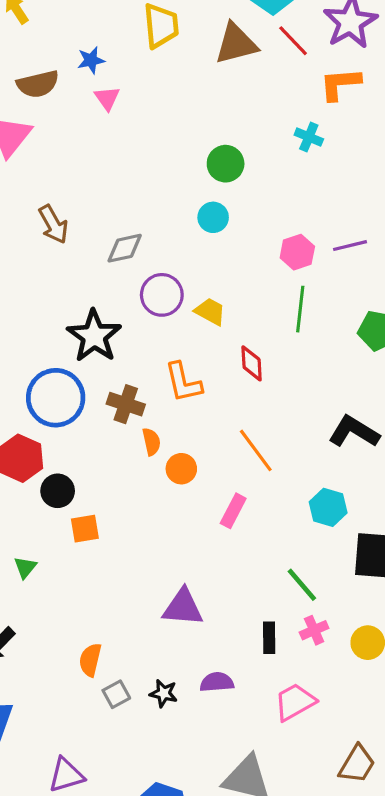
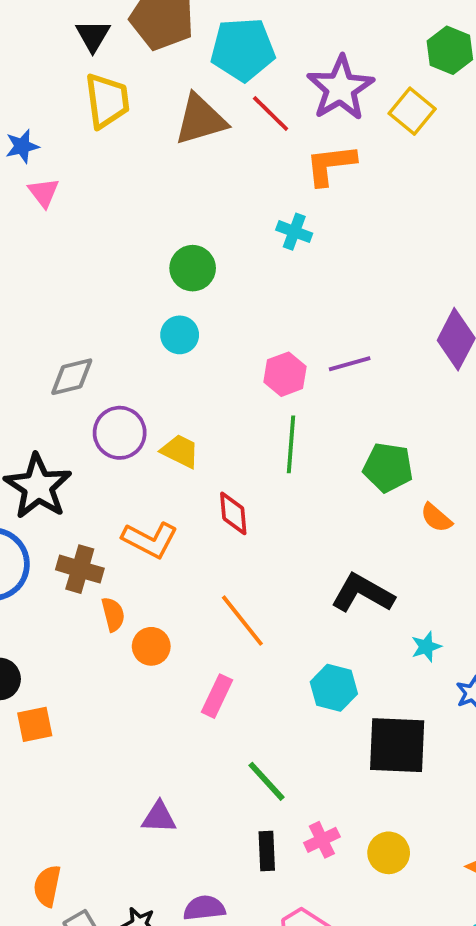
orange L-shape: (183, 382) -> (150, 540), turned -48
green line: (302, 585) -> (266, 781), moved
purple triangle: (183, 607) -> (159, 817), size x0.7

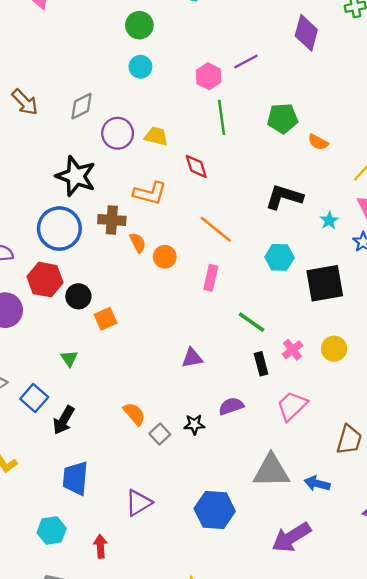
orange semicircle: (47, 886) -> (134, 414), turned 140

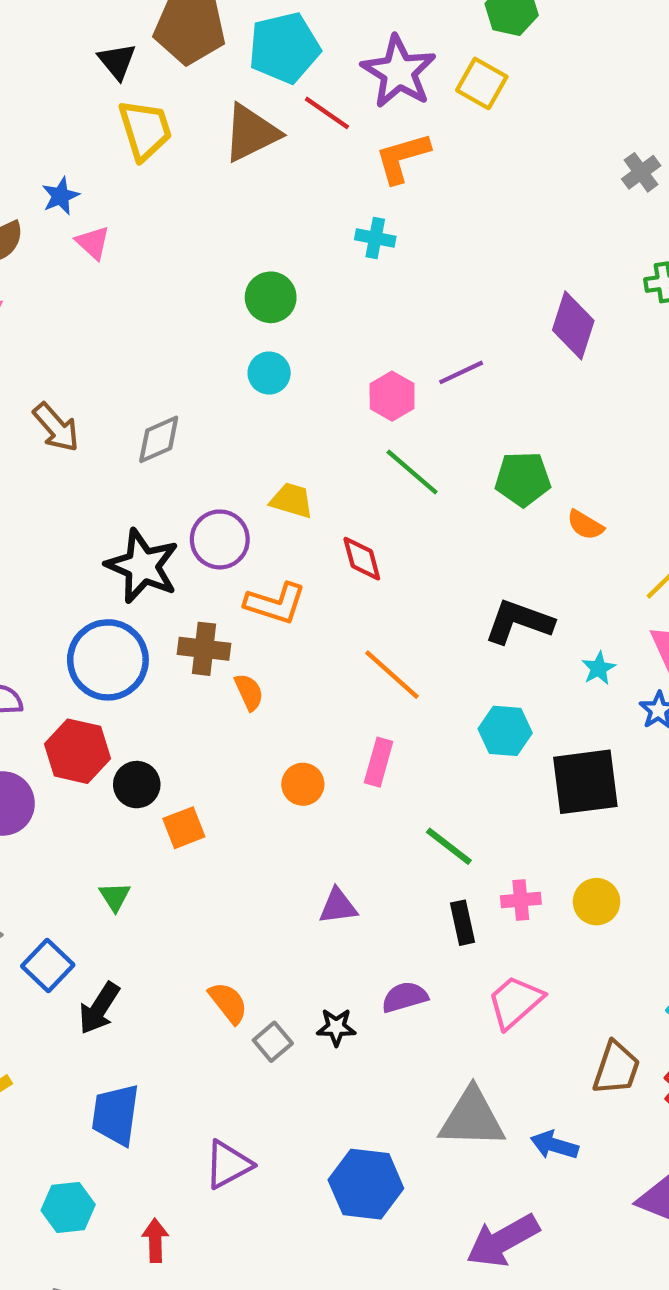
green line: (222, 117) -> (412, 472), turned -44
purple circle: (118, 133) -> (220, 539), moved
orange circle: (165, 257) -> (303, 784), moved
pink cross: (292, 350) -> (521, 900), turned 30

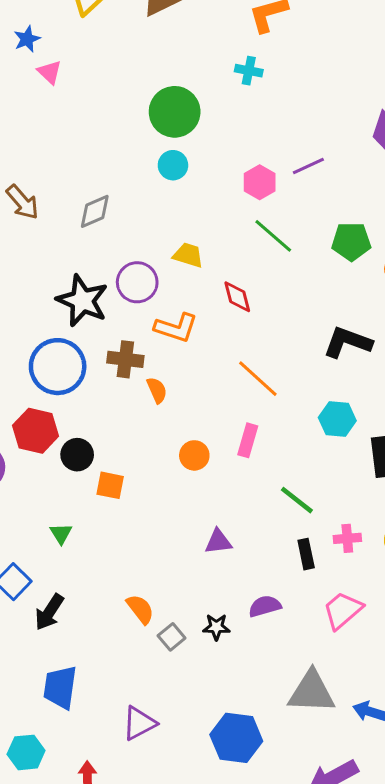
green circle: (271, 297) -> (175, 112), size x1.4
orange square: (184, 828) -> (110, 485), turned 32

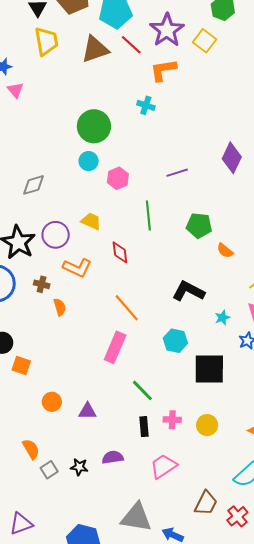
pink hexagon: (260, 182) -> (118, 178), moved
green line: (273, 236) -> (148, 216), turned 36
brown cross: (125, 359) -> (42, 284), size x0.7
pink rectangle: (248, 440) -> (115, 347), size x1.4
orange circle: (194, 455) -> (52, 402), moved

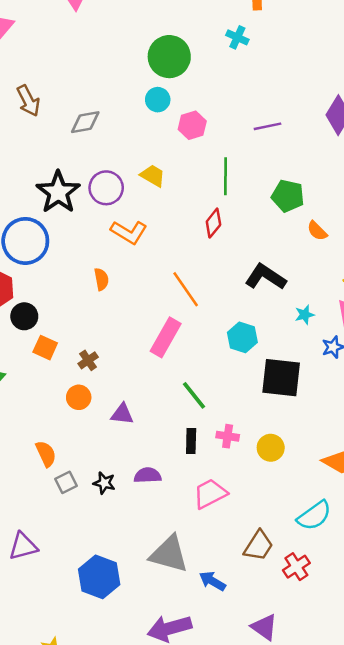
red diamond: (120, 252) -> (213, 223), moved, turned 40
brown cross: (42, 284) -> (88, 360), moved, turned 35

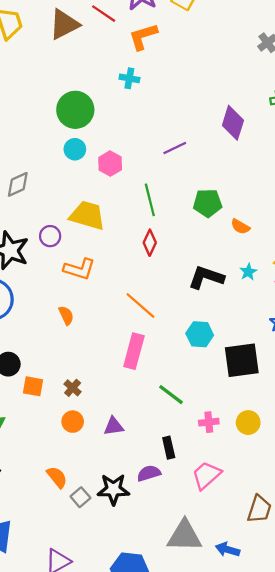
yellow trapezoid: (153, 176) -> (87, 215), size x1.6
purple circle: (106, 188) -> (50, 236), size x0.7
cyan star: (305, 315) -> (248, 272), moved
black rectangle: (191, 441) -> (169, 448), moved
black star: (104, 483) -> (113, 489), size x1.6

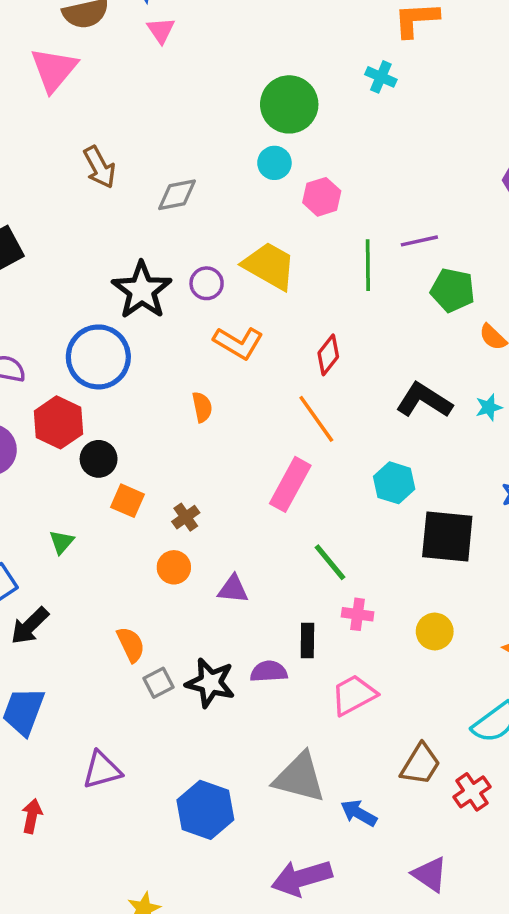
purple line: (175, 148) -> (419, 241), moved
red diamond: (150, 243) -> (328, 355), moved
pink cross: (209, 422) -> (358, 614), moved

